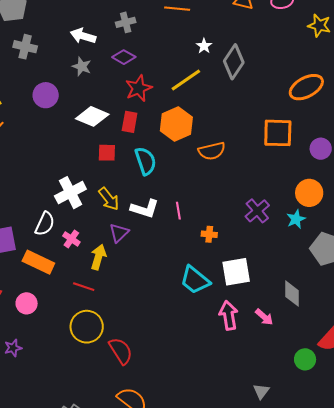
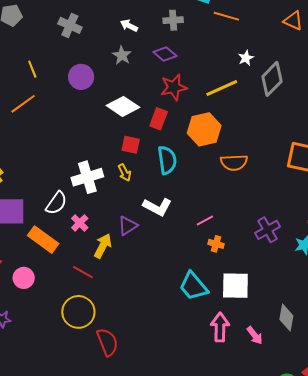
white arrow: (83, 36) -> (129, 26), size x0.7
yellow arrow: (109, 199) -> (125, 173), moved, size x0.7
pink line: (178, 211) -> (205, 221), moved, turned 60

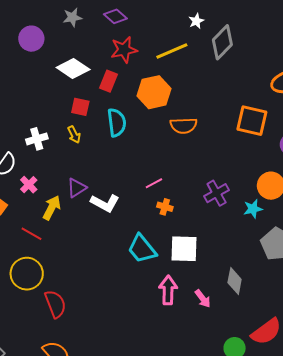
gray star: (122, 55) -> (72, 17), turned 30
white cross: (87, 177) -> (37, 139), size x0.7
white L-shape: (157, 207) -> (105, 203), moved

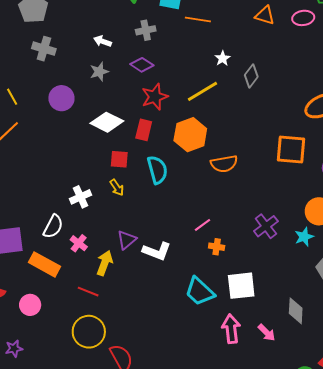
gray diamond: (222, 42) -> (251, 76), size x0.7

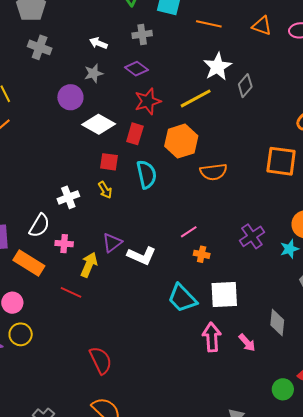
orange line: (198, 19) -> (209, 24), moved
white star: (223, 58) -> (217, 67), size x1.8
purple circle: (61, 98) -> (70, 97), moved
pink cross: (79, 243) -> (64, 244), turned -36
yellow circle: (89, 332) -> (21, 334), moved, size x0.7

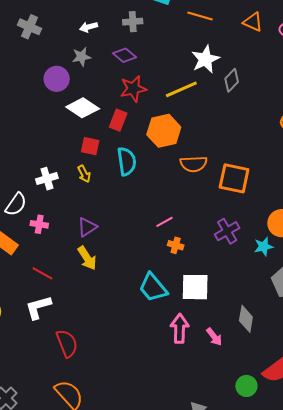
white arrow: (98, 43) -> (89, 27), turned -42
orange square: (281, 161) -> (234, 178), moved
white L-shape: (142, 256) -> (38, 307), moved, turned 136
yellow arrow: (89, 265) -> (87, 258), moved, turned 120

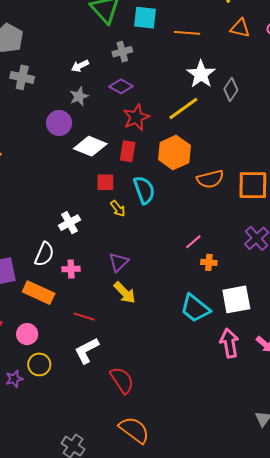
yellow arrow: (84, 174) -> (118, 209), moved

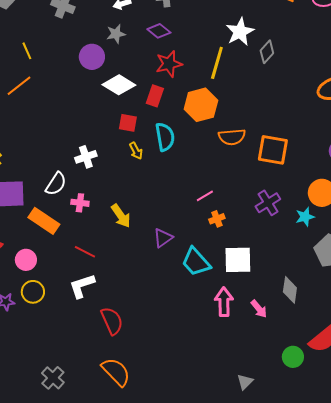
yellow line: (183, 109) -> (217, 63), turned -48
purple triangle: (119, 262) -> (163, 238), moved
orange cross: (209, 262) -> (217, 219), turned -35
yellow arrow: (125, 293) -> (121, 216), moved

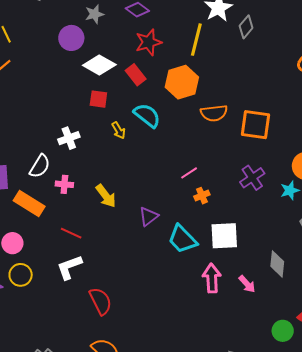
red rectangle: (155, 96) -> (136, 75), turned -55
red square: (128, 123) -> (98, 99), moved
cyan semicircle: (165, 137) -> (147, 115), turned -40

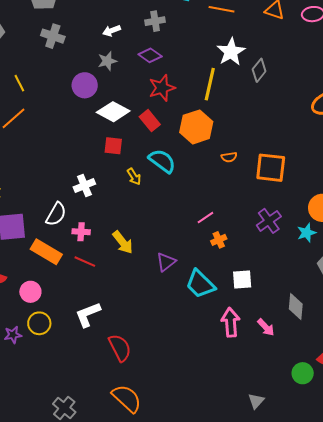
orange semicircle: (214, 113) -> (229, 157), size x0.6
red line: (71, 233) -> (85, 262), moved
white square: (224, 236) -> (242, 280), size x0.7

